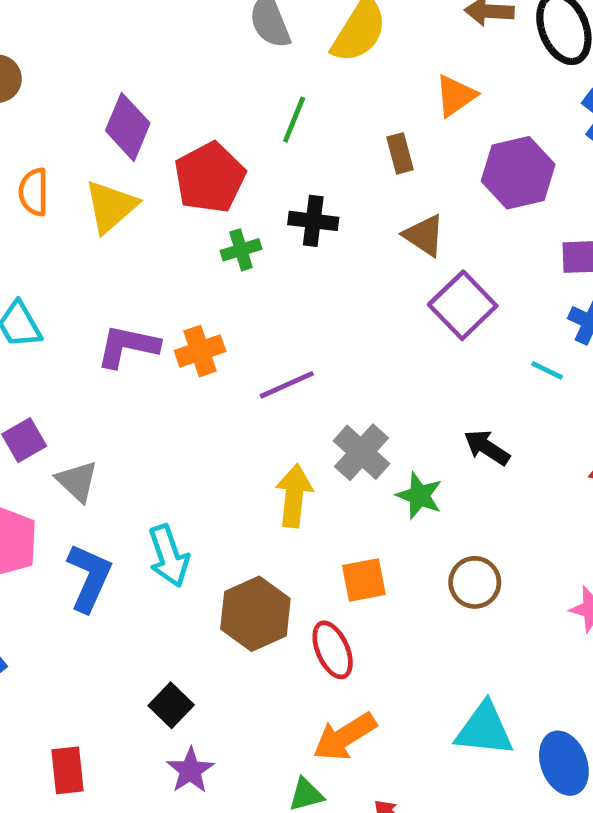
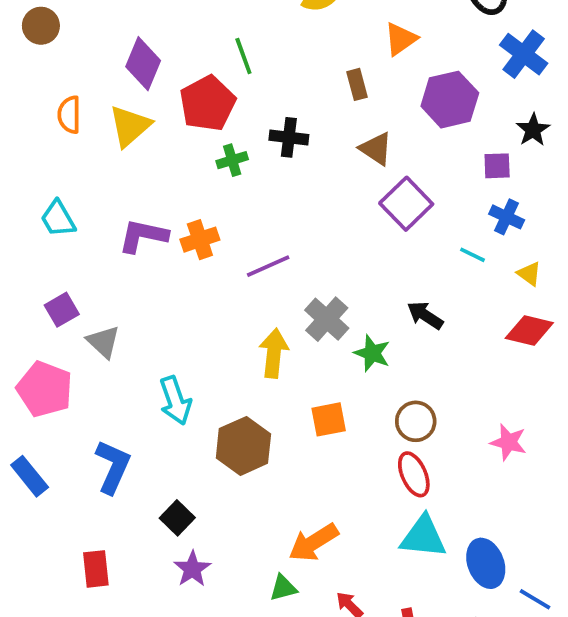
green line: (294, 120) -> (243, 56), moved, turned -42
blue L-shape: (89, 578) -> (113, 467), moved
red ellipse: (333, 650) -> (414, 474), moved

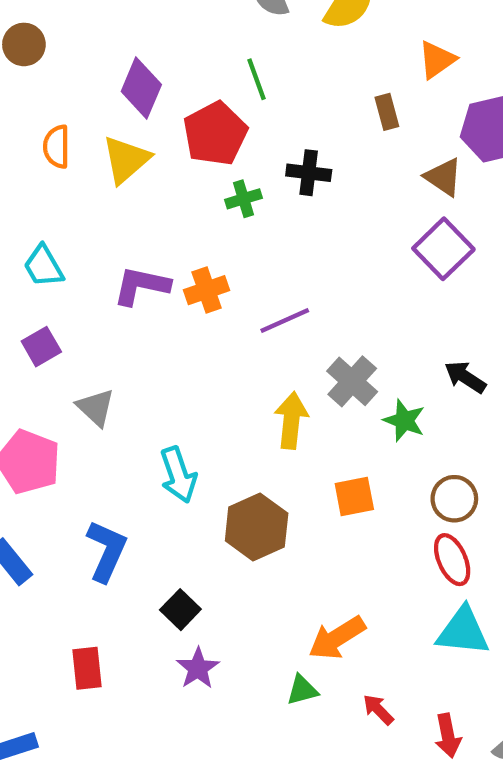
brown triangle: (376, 149) -> (443, 177), moved
purple square: (62, 310) -> (41, 347), moved

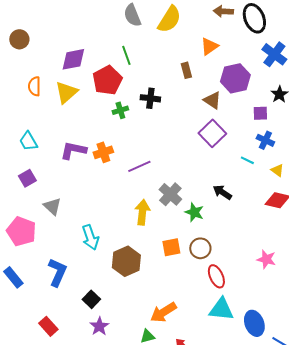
purple diamond: (141, 88) -> (73, 59), turned 56
brown circle: (454, 499) -> (200, 248), moved
red rectangle: (87, 668) -> (48, 326), turned -36

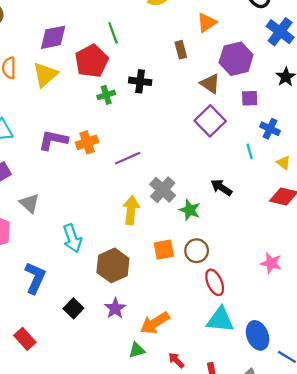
purple square: (260, 113) -> (250, 98), moved
cyan line: (247, 160) -> (250, 151), turned 48
purple star: (99, 326) -> (115, 308), moved

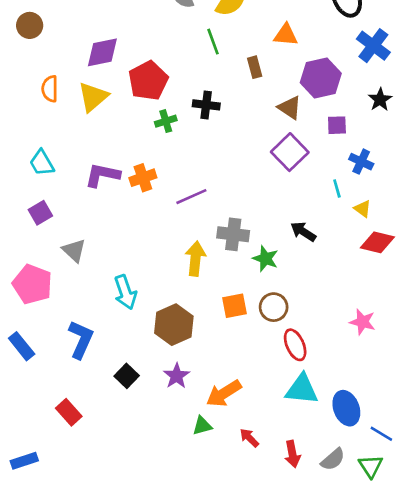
orange triangle: (207, 23) -> (286, 35), turned 40
green line: (113, 33) -> (213, 42), moved
yellow triangle: (284, 163) -> (363, 209), moved
gray cross: (163, 190) -> (233, 234), turned -35

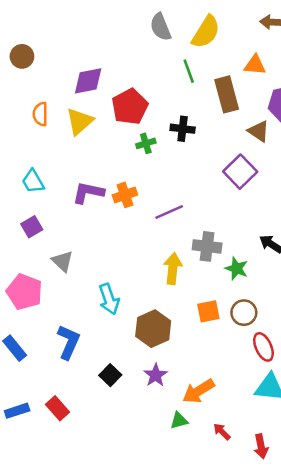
brown rectangle: (255, 67) -> (227, 94), size x1.8
purple square: (290, 152) -> (240, 172), moved
blue rectangle: (24, 461) -> (17, 411), moved

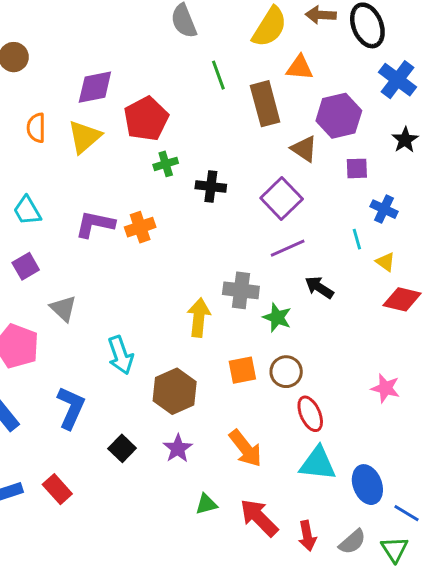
yellow semicircle: (206, 32) -> (270, 27), moved
black cross: (183, 129) -> (211, 186), moved
purple line: (169, 212) -> (288, 248), moved
orange arrow: (199, 391) -> (245, 448), moved, turned -96
red arrow: (222, 432) -> (259, 518), size x1.8

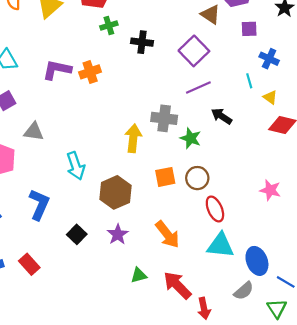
gray triangle: (63, 308) -> (34, 132), turned -35
red arrow: (307, 536) -> (204, 308), moved
gray semicircle: (352, 542) -> (244, 291), moved

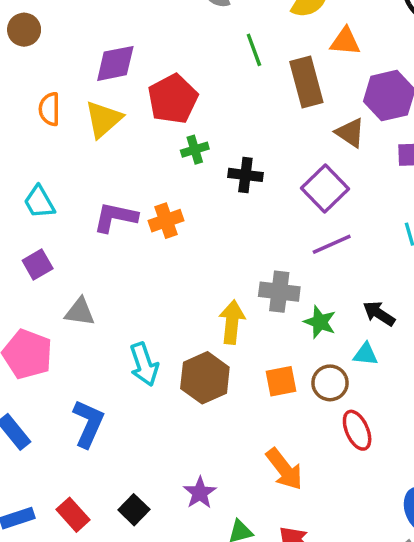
black arrow: (222, 116) -> (379, 314), moved
brown hexagon: (115, 192) -> (205, 378), moved
black square: (77, 234) -> (134, 510), moved
purple star: (118, 234) -> (200, 493), moved
cyan triangle: (220, 245) -> (365, 354), moved, size x0.6

